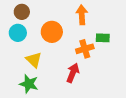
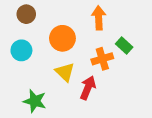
cyan circle: (18, 33) -> (21, 50), moved
green rectangle: (103, 38) -> (124, 46), turned 40
yellow triangle: (34, 60) -> (65, 72), moved

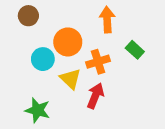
cyan circle: (21, 50) -> (43, 59), moved
orange cross: (102, 59) -> (98, 62), moved

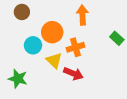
green rectangle: (135, 50) -> (117, 38), moved
red arrow: (95, 96) -> (73, 74), turned 90
green star: (38, 110) -> (18, 79), moved

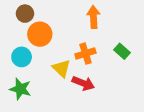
orange circle: (52, 32) -> (40, 34), moved
green rectangle: (117, 38) -> (122, 51), moved
cyan circle: (33, 45) -> (22, 57), moved

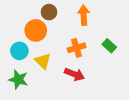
brown circle: (25, 14) -> (49, 12), moved
yellow triangle: (61, 68) -> (43, 61), moved

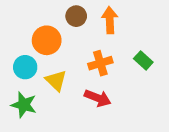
brown circle: (49, 12) -> (76, 16), moved

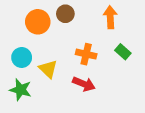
orange arrow: (110, 20) -> (110, 17), moved
orange circle: (47, 40) -> (38, 22), moved
orange cross: (100, 63) -> (86, 54), turned 30

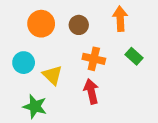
brown circle: (65, 14) -> (79, 25), moved
red arrow: (84, 84) -> (91, 91), turned -125
green star: (20, 90) -> (35, 106), moved

